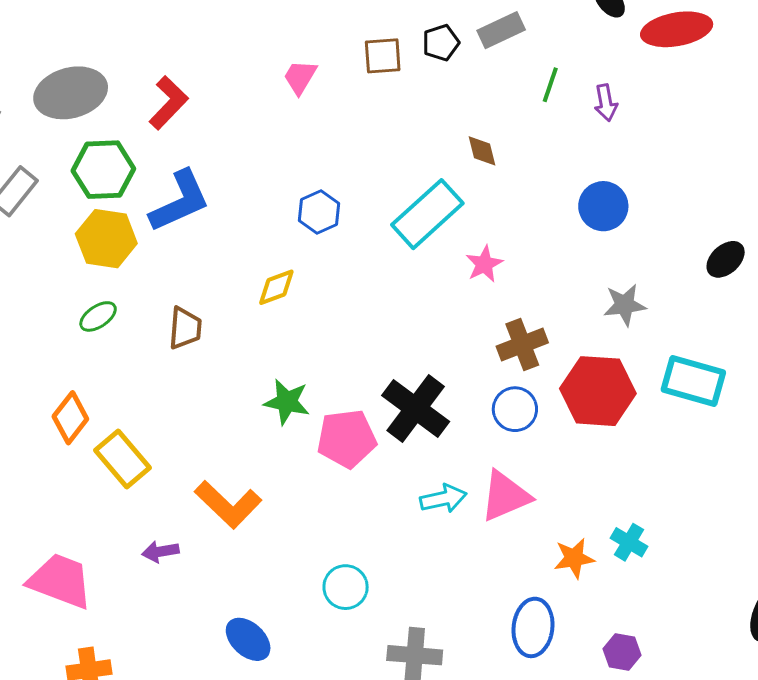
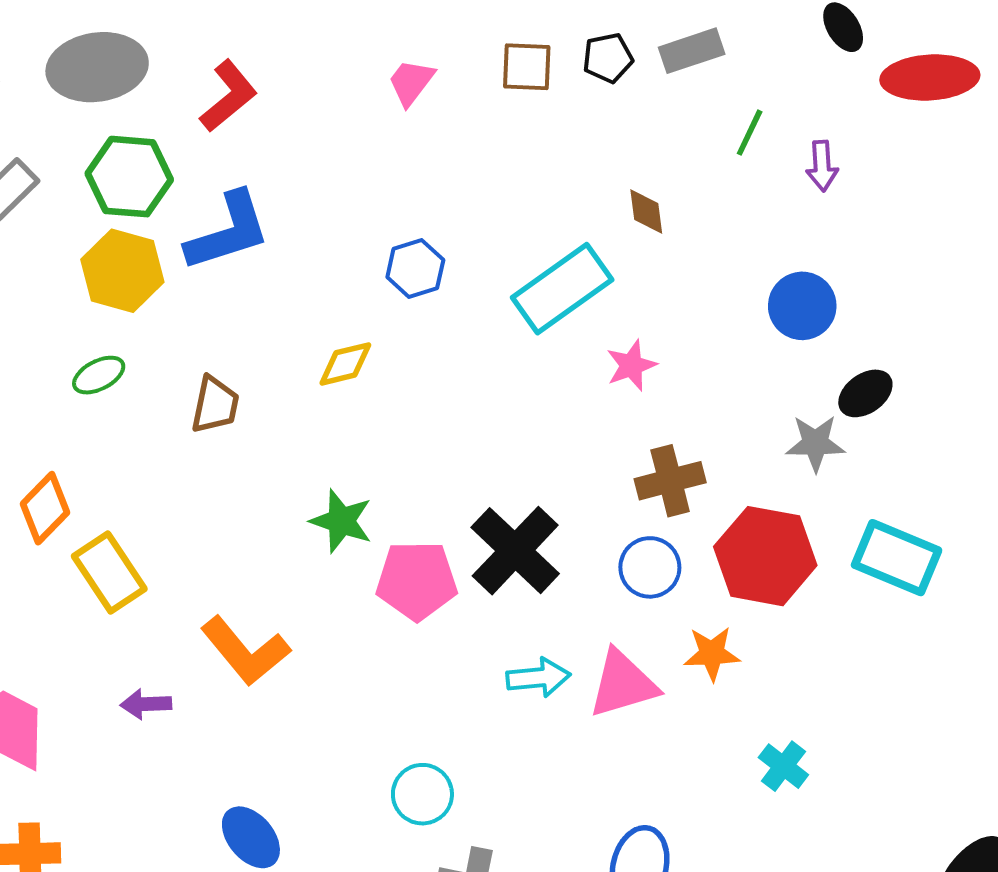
black ellipse: (726, 259) -> (865, 393), moved
orange star: (574, 558) -> (712, 654), moved
cyan circle: (346, 587) -> (422, 794), moved

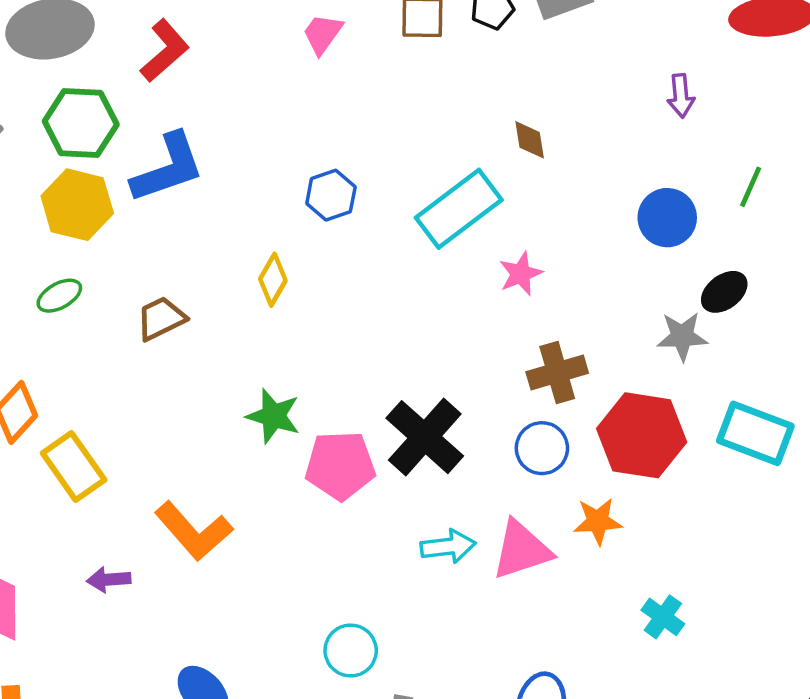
green line: (750, 133) -> (751, 187), moved
yellow diamond: (345, 364) -> (273, 280), turned -45
brown trapezoid: (215, 405) -> (161, 318), turned -126

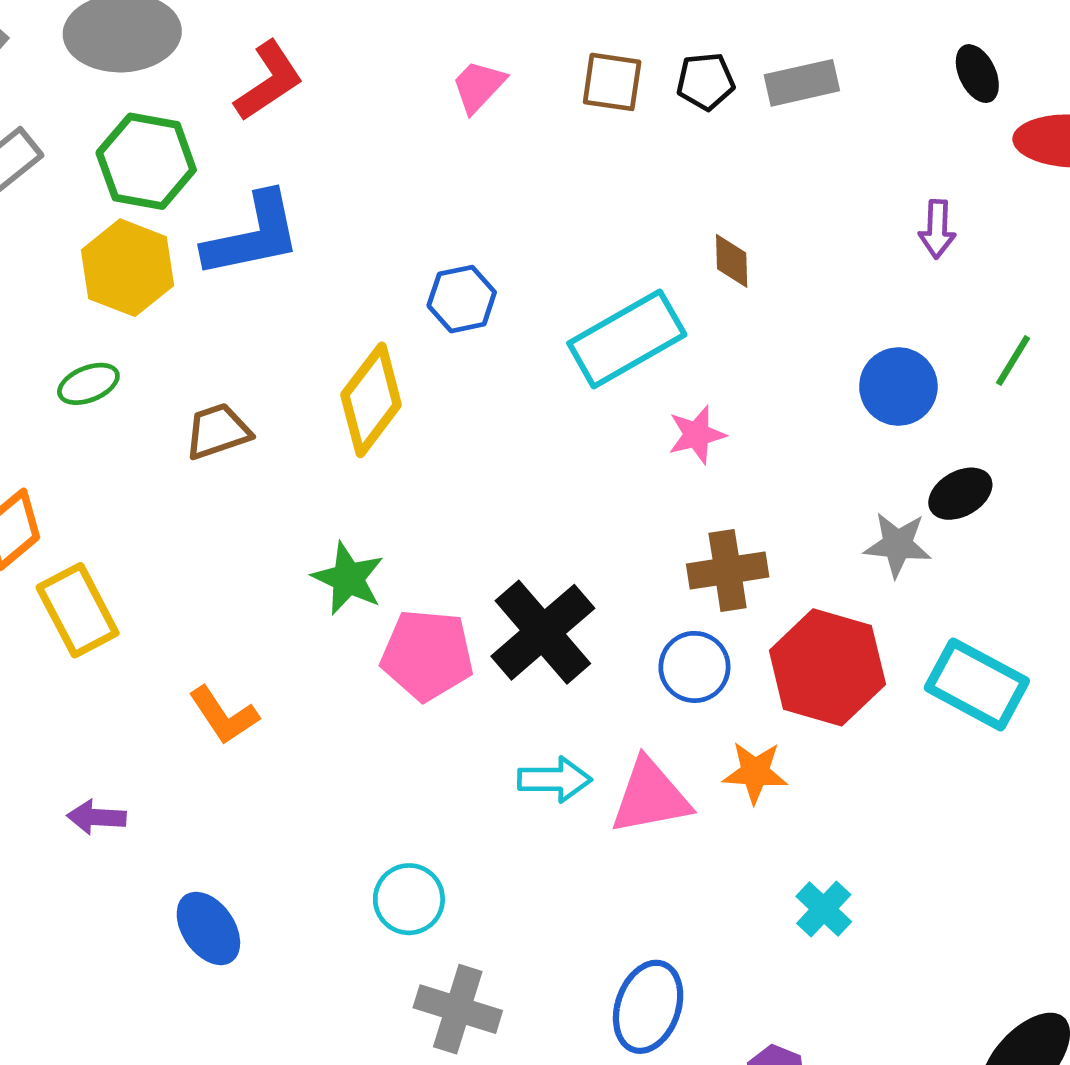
yellow diamond: (273, 280) -> (371, 400), size x1.6
orange L-shape: (194, 531) -> (224, 715), size x0.7
purple arrow: (109, 580) -> (96, 817), moved

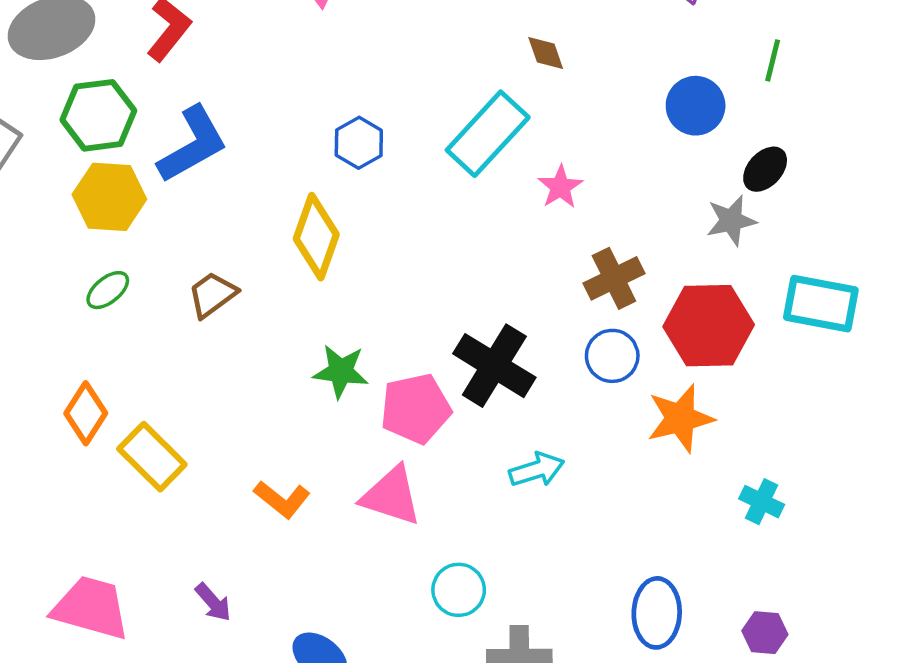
orange star: (755, 772) -> (680, 418), size x1.4
pink triangle: (650, 797) -> (391, 496), moved, turned 46
purple arrow: (96, 817) -> (213, 602), turned -117

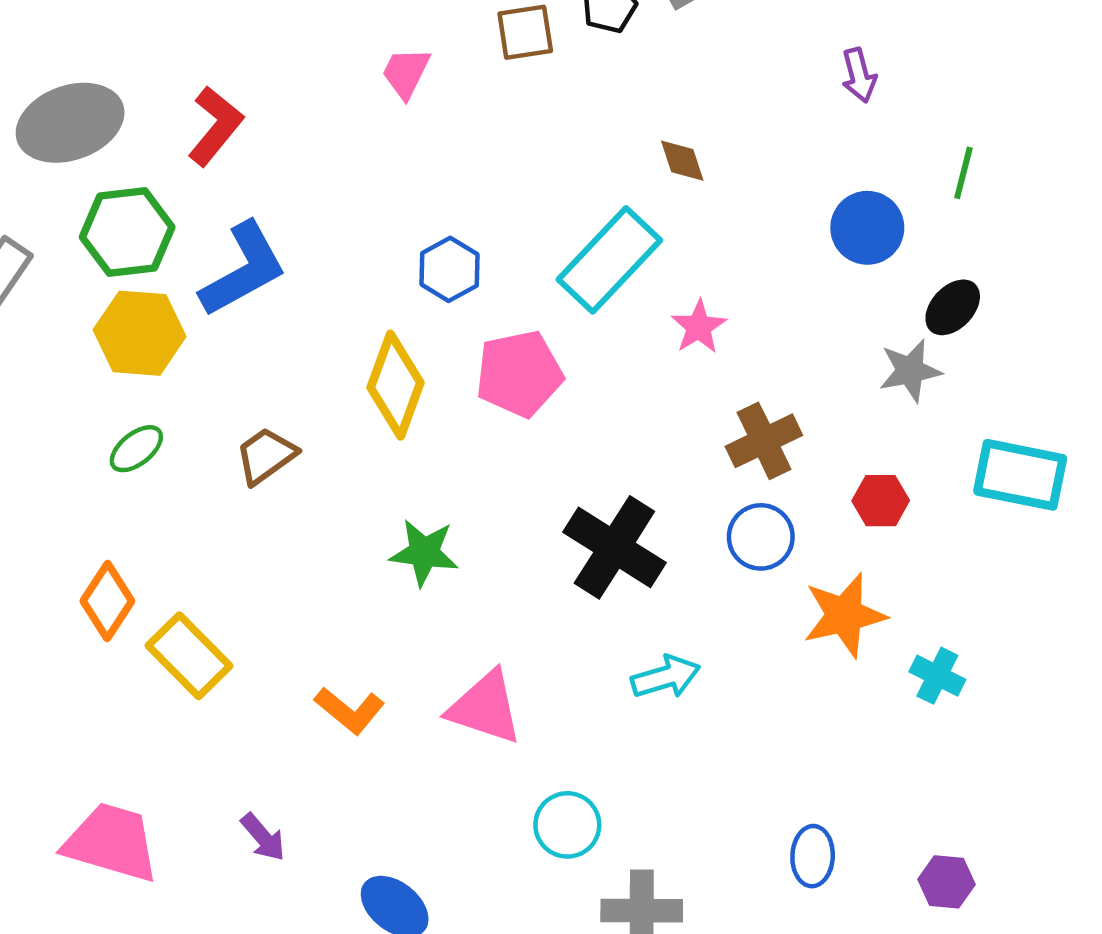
red hexagon: (709, 326) -> (881, 501), size x0.5
pink pentagon: (416, 409) -> (519, 374), moved
cyan cross: (762, 502) -> (937, 676), moved
blue ellipse: (657, 613) -> (813, 856), size x0.7

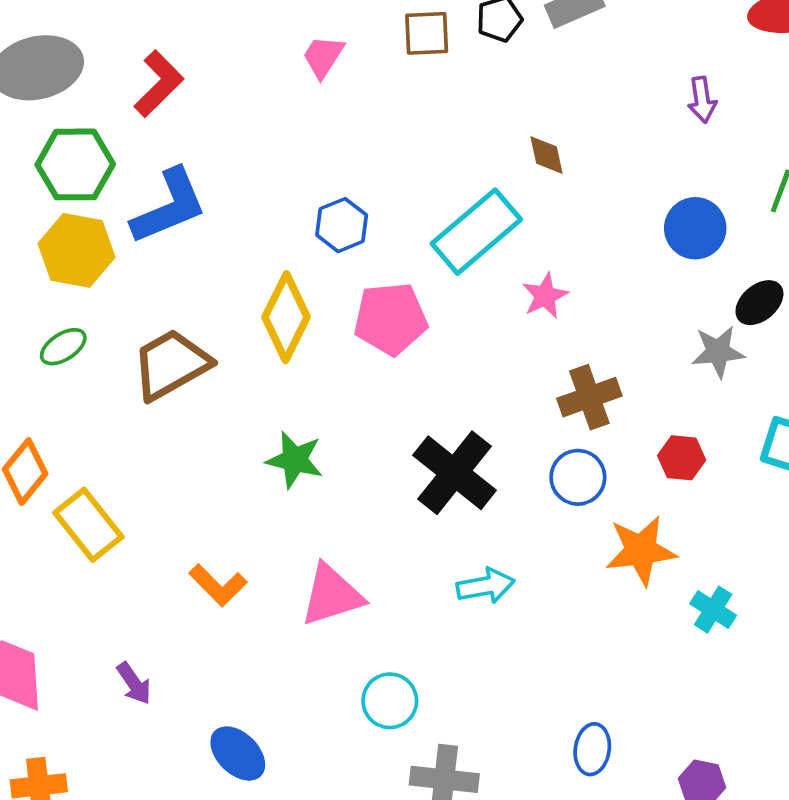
brown trapezoid: (266, 456) -> (171, 364), size x1.5
pink triangle: (485, 708) -> (332, 595), turned -42

